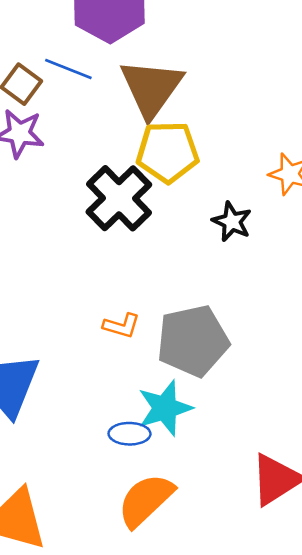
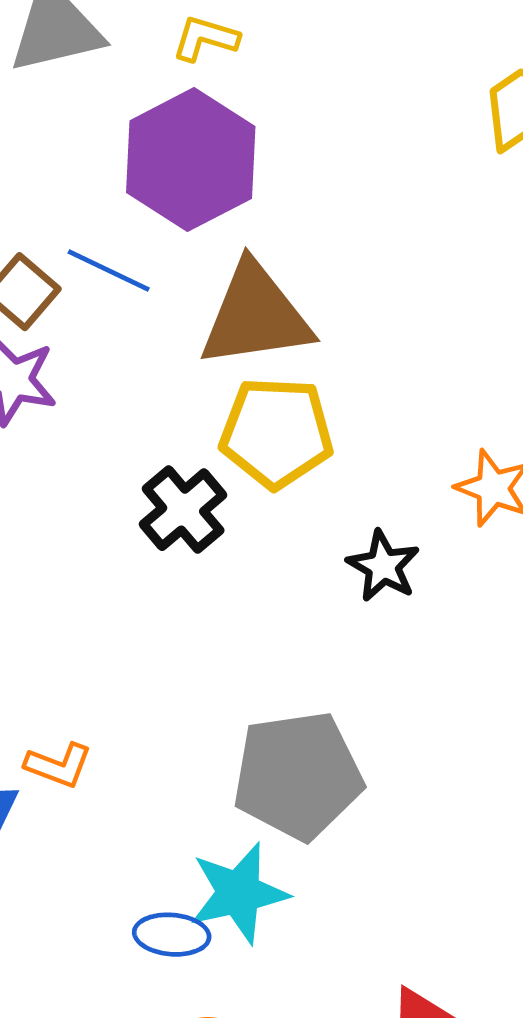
brown triangle: (151, 88) -> (256, 316), turned 42
black cross: (119, 198) -> (183, 510), size x0.7
orange L-shape: (122, 326) -> (59, 765), moved

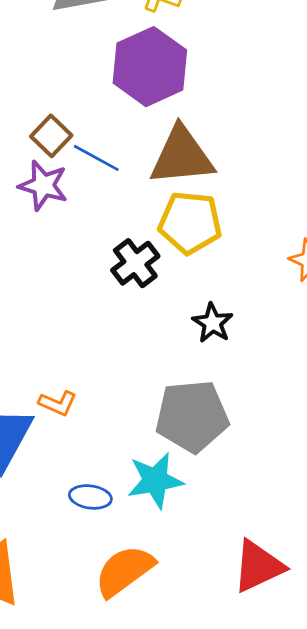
blue line: (109, 270) -> (96, 158), moved
black star: (383, 566) -> (213, 323), moved
blue ellipse: (172, 935) -> (90, 497), moved

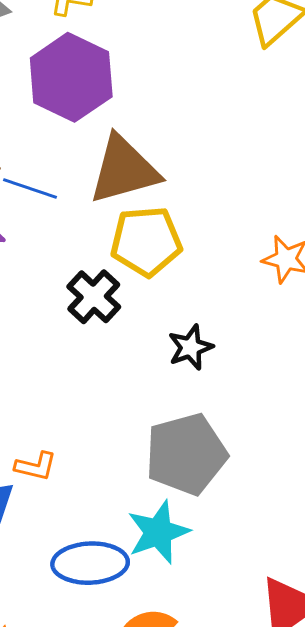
black star: (213, 323) -> (190, 347), turned 30
blue ellipse: (90, 497) -> (90, 563), size x1.6

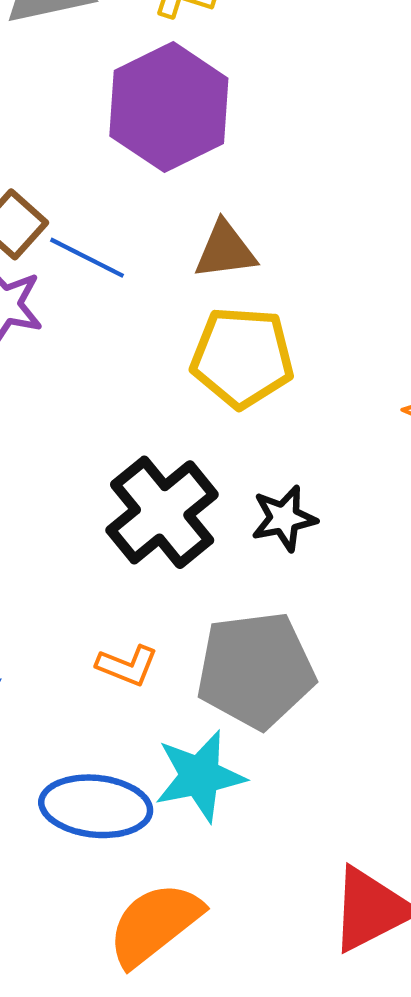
brown triangle: (124, 170) -> (225, 250), size x0.6
black cross: (94, 297) -> (162, 512), moved, size x1.4
orange L-shape: (36, 466) -> (127, 666), moved

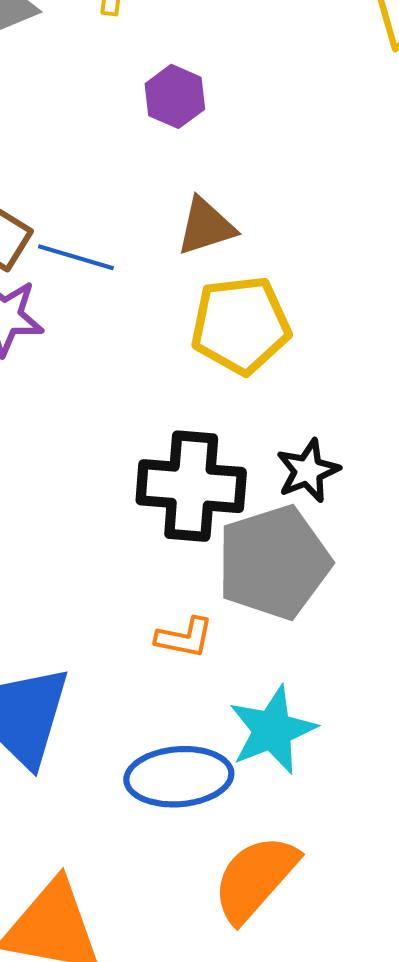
purple hexagon: (169, 107) -> (175, 96), moved, size x0.5
black cross: (162, 512) -> (191, 486), turned -36
gray pentagon: (256, 670) -> (274, 562), moved

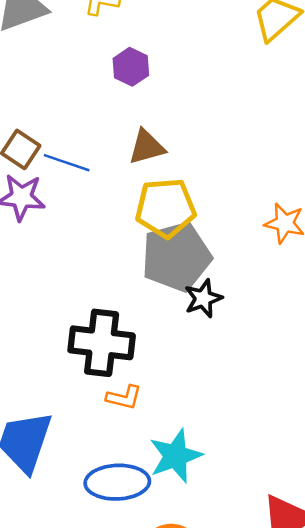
black cross: (191, 486) -> (102, 343), moved
gray pentagon: (274, 562) -> (176, 257), moved

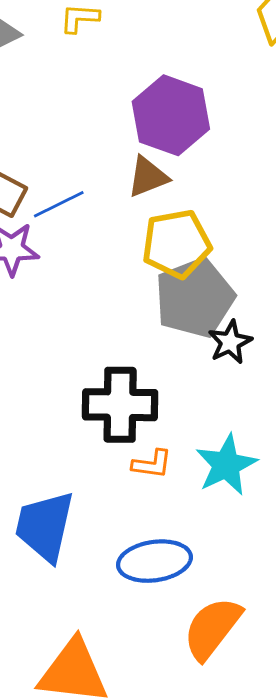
purple hexagon: (131, 67) -> (171, 115), moved, size x1.8
blue line: (67, 163) -> (59, 204), turned -39
cyan star: (175, 456) -> (226, 465), moved

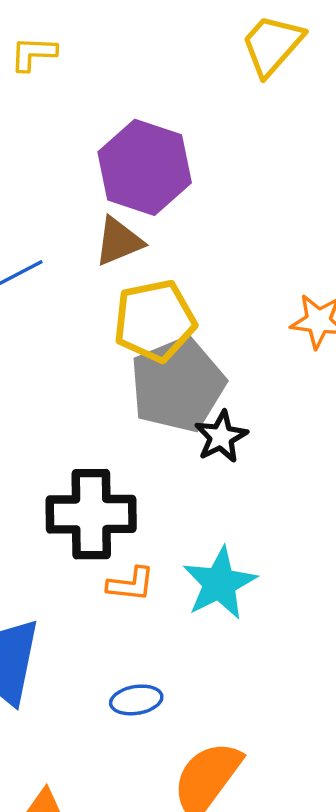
blue ellipse: (154, 561) -> (136, 700), size x0.6

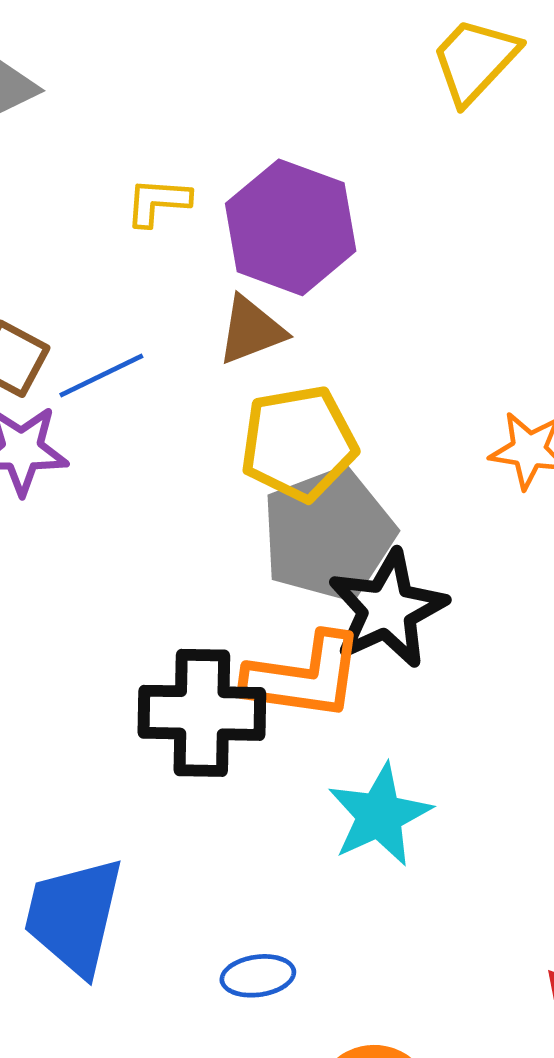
yellow L-shape: (33, 54) -> (158, 202), moved
black star: (221, 437) -> (387, 609), size x1.6
orange L-shape: (131, 584) -> (304, 677), moved, size x1.8

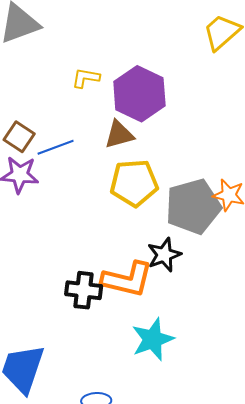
gray pentagon: (328, 534) -> (193, 207), moved
black star: (387, 609) -> (164, 255), size x0.7
black cross: (202, 713) -> (84, 290), size x0.7

